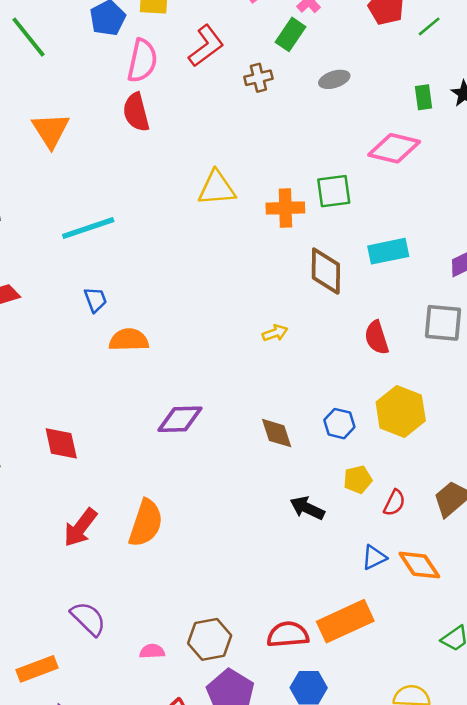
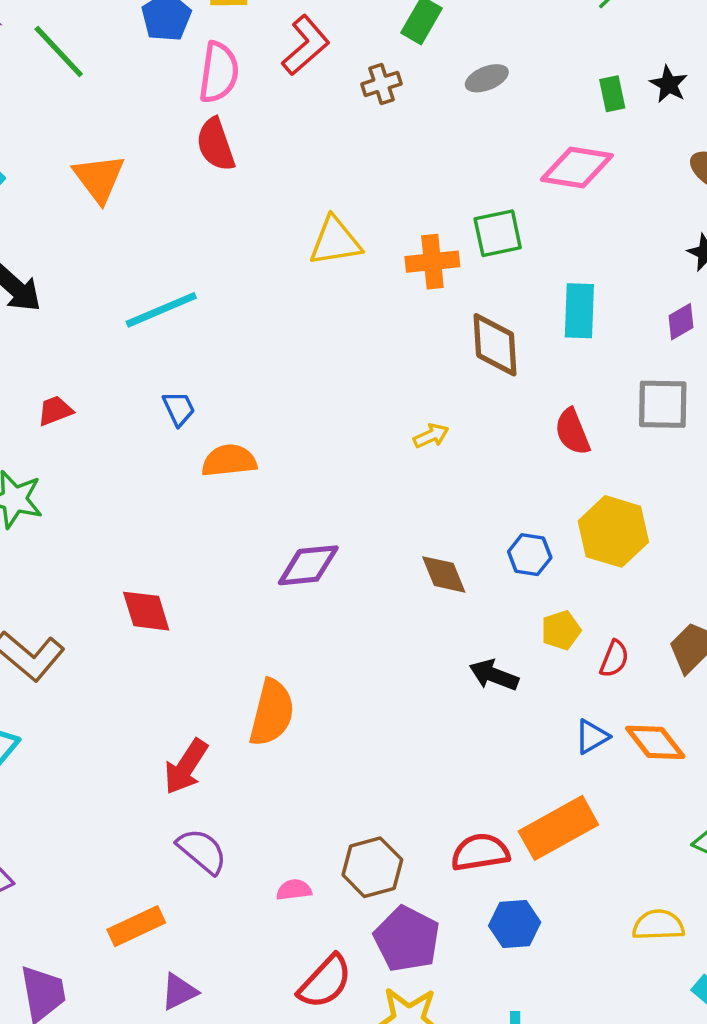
cyan rectangle: (388, 251) -> (579, 311), turned -72
red arrow: (80, 528) -> (186, 767), moved

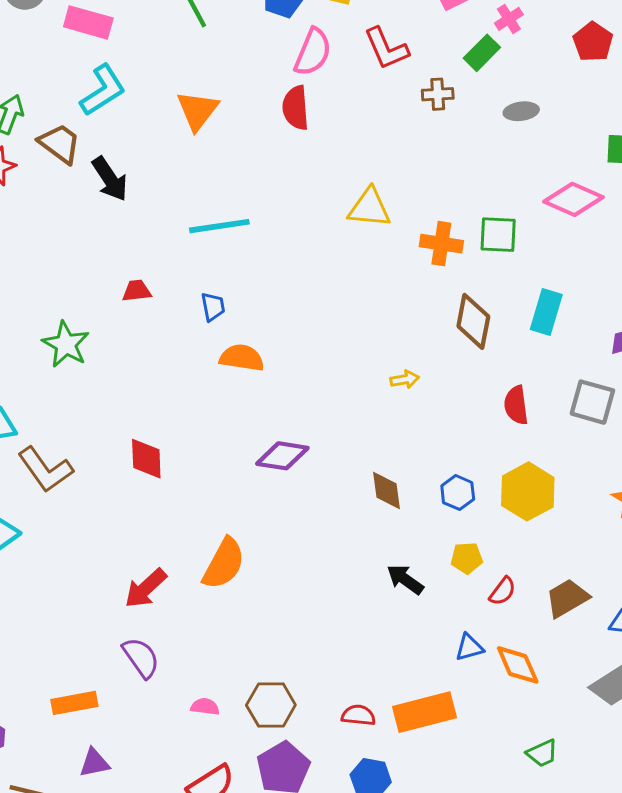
red L-shape: (306, 45) -> (386, 49), turned 93
red trapezoid: (55, 411) -> (137, 291), moved
red semicircle: (480, 852) -> (358, 715), size x0.7

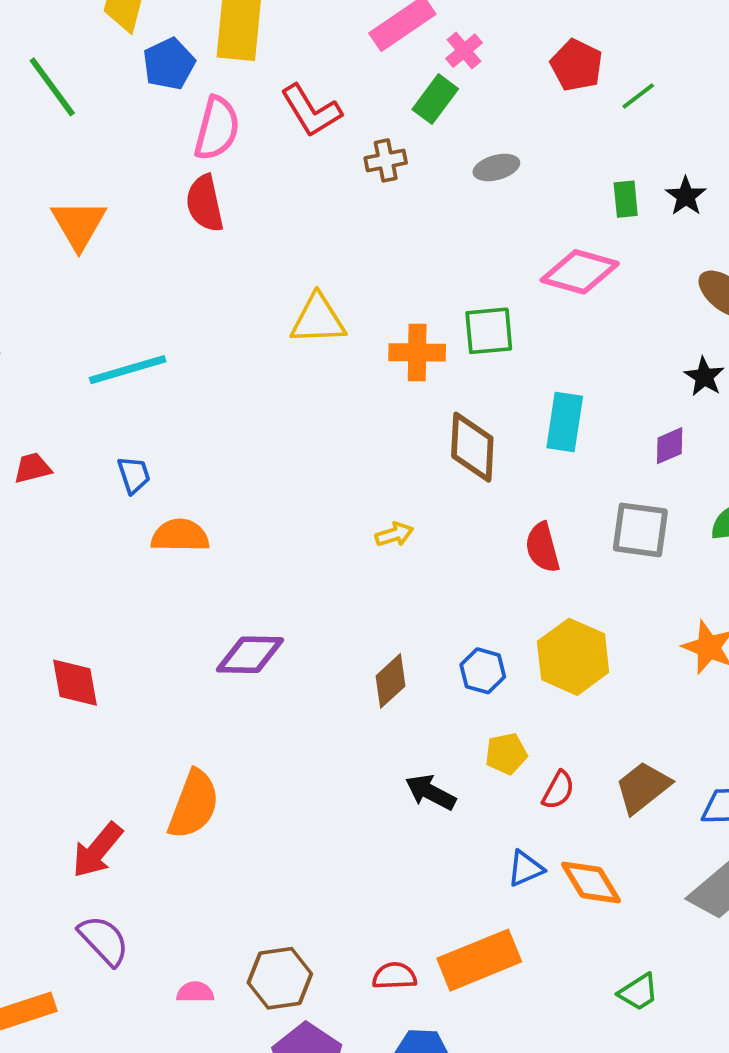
brown diamond: (386, 491) -> (391, 681), turned 63

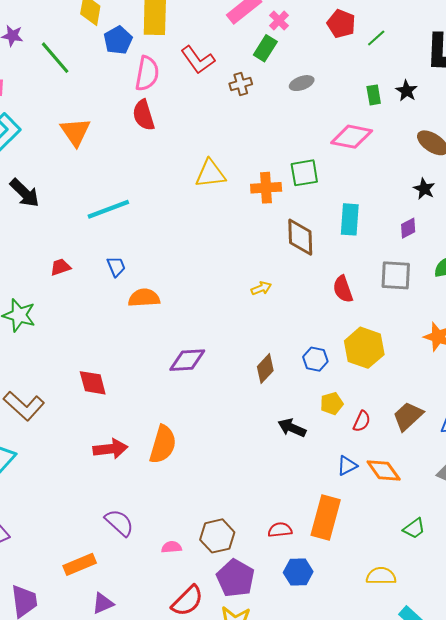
red arrow: (97, 850) -> (110, 449), moved, turned -132
orange rectangle: (479, 960) -> (326, 518), turned -48

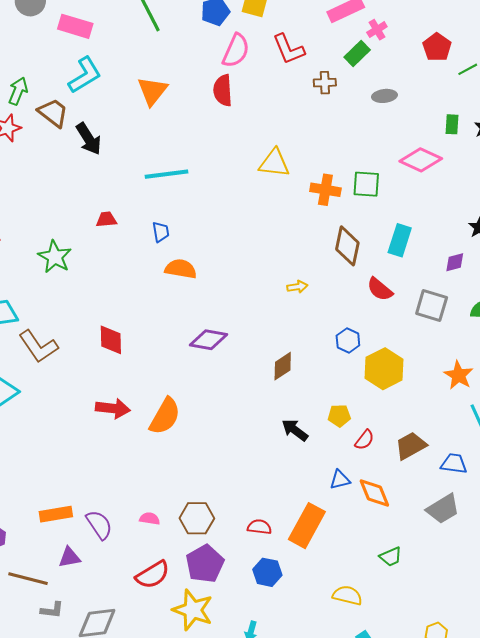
red semicircle: (343, 289) -> (380, 289), moved, turned -44
blue hexagon: (315, 359) -> (348, 341), moved
purple semicircle: (119, 523) -> (99, 525), moved

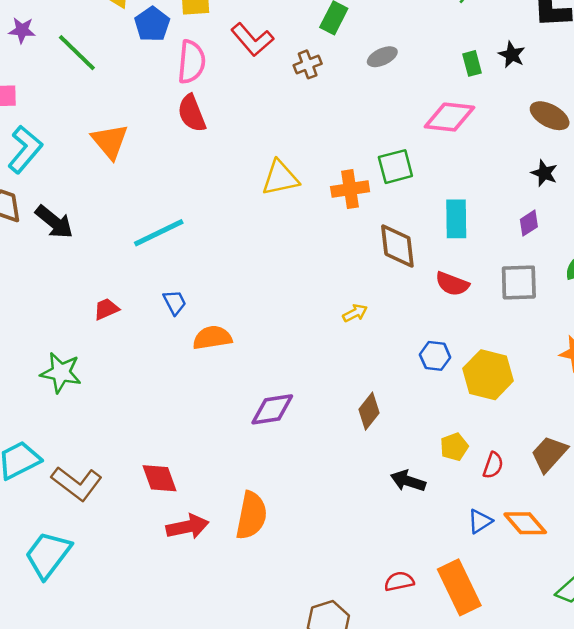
red diamond: (111, 340) -> (160, 478), moved
orange rectangle: (307, 526) -> (459, 587), turned -36
red semicircle: (259, 527) -> (399, 581), moved

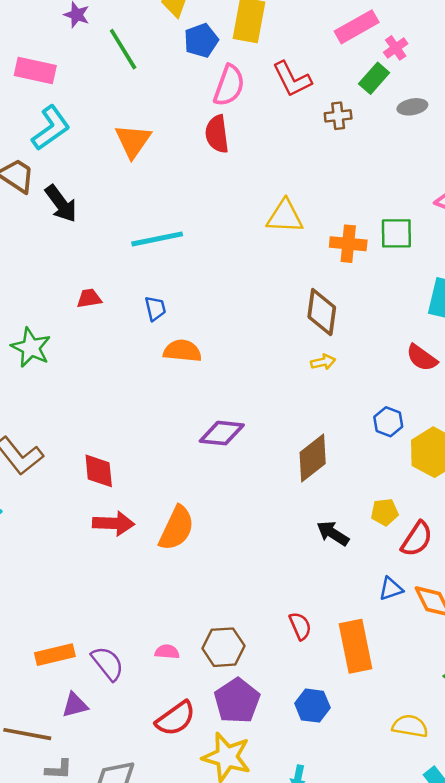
gray ellipse: (382, 57) -> (412, 107), moved
brown diamond: (397, 246) -> (322, 312), moved
brown diamond: (369, 411) -> (313, 458), size x1.4
red semicircle: (493, 465) -> (417, 539), size x1.4
red semicircle: (399, 581) -> (300, 626), turned 64

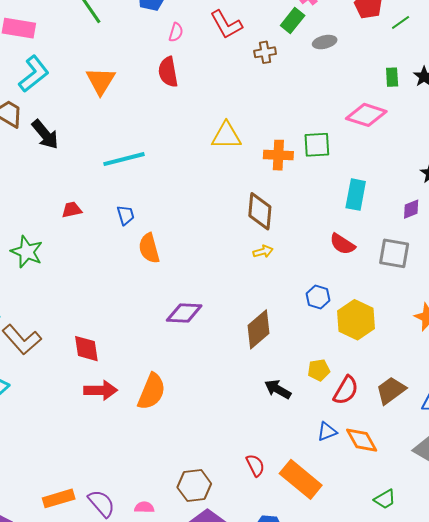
pink semicircle: (229, 85) -> (176, 32), size x0.6
orange semicircle: (182, 351) -> (149, 248), turned -108
orange rectangle: (355, 646) -> (301, 479), turned -36
pink semicircle: (167, 652) -> (144, 507), moved

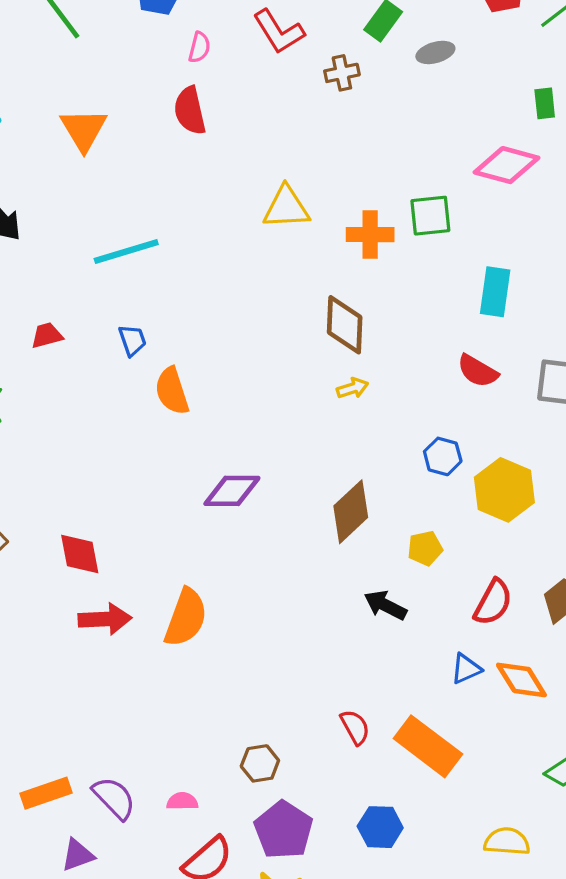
yellow pentagon: (319, 370) -> (425, 548), moved
brown hexagon: (194, 486) -> (260, 763), size x0.7

